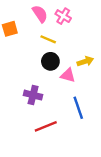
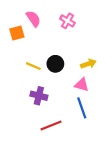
pink semicircle: (40, 14) -> (33, 19), moved
yellow line: (48, 39) -> (33, 66), moved
pink triangle: (68, 75) -> (82, 85), moved

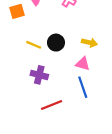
yellow arrow: (88, 64) -> (89, 43), turned 32

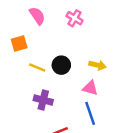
orange square: (17, 11) -> (19, 43), moved

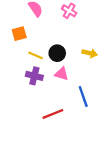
pink triangle: (90, 88) -> (62, 74), moved
purple cross: (43, 100) -> (34, 76), moved

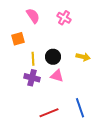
yellow line: (35, 55) -> (33, 59), turned 64
blue line: (83, 97) -> (80, 108), moved

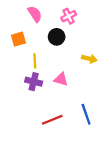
pink cross: (64, 18) -> (69, 16), turned 32
black circle: (53, 57) -> (57, 37), moved

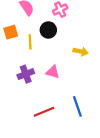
yellow line: (35, 61) -> (30, 42), moved
purple cross: (34, 82) -> (26, 74), turned -35

